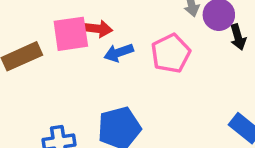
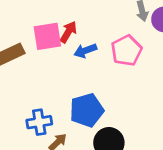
red arrow: (98, 29) -> (68, 32), turned -65

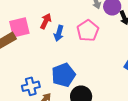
pink square: (47, 36) -> (19, 27), moved
blue arrow: (85, 51) -> (59, 33), turned -49

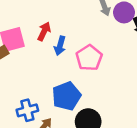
pink pentagon: (88, 31) -> (89, 58), moved

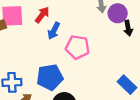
pink pentagon: (89, 58) -> (78, 47), turned 30

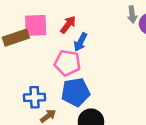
pink pentagon: (78, 47) -> (67, 63), moved

